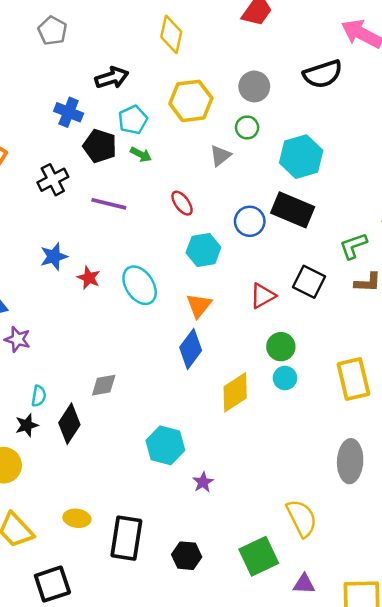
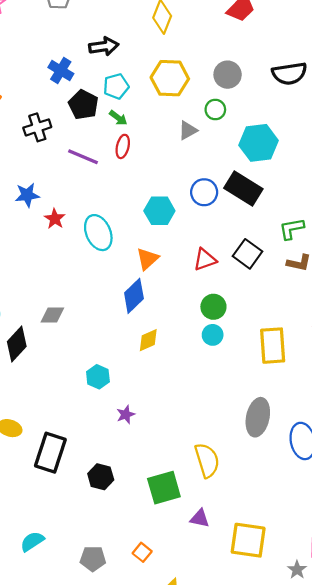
red ellipse: (182, 203) -> (123, 146), moved, turned 40
yellow diamond: (235, 392) -> (148, 340), moved, size x0.7
cyan hexagon: (165, 445) -> (98, 377), size x0.7

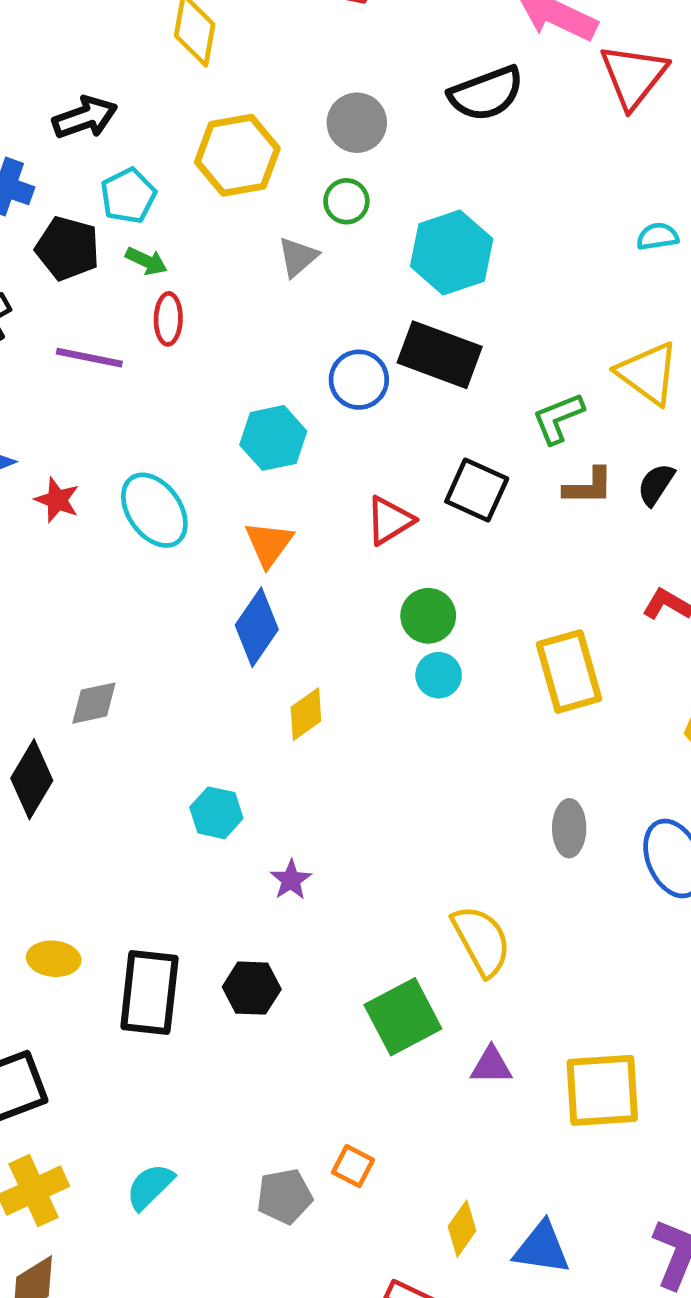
gray ellipse: (258, 417) -> (569, 828), size x0.7
black hexagon: (101, 477) -> (252, 988), moved
orange square: (142, 552) -> (353, 1166), moved

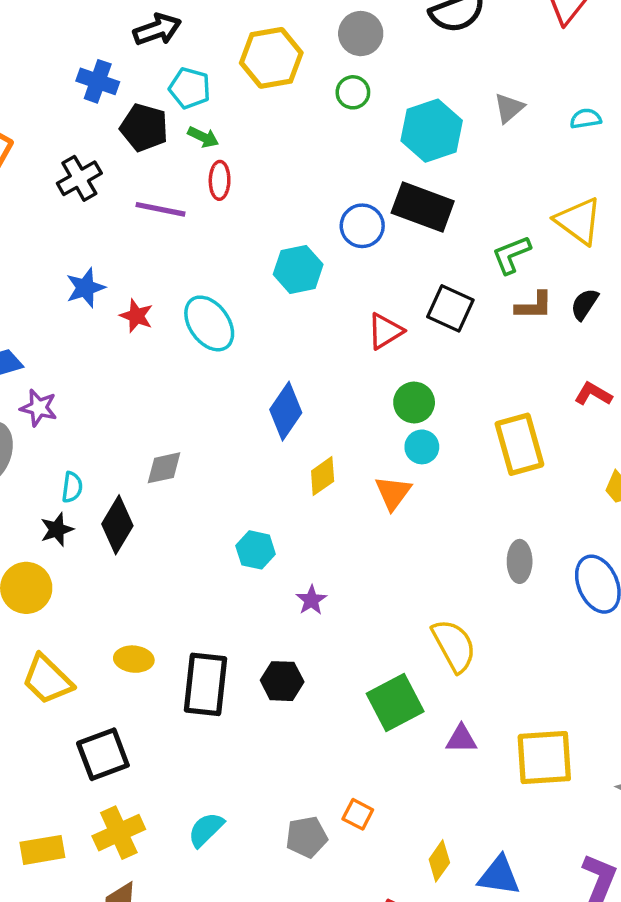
cyan pentagon: (128, 196) -> (190, 88), turned -30
gray triangle: (298, 257) -> (509, 108), moved
orange triangle: (269, 544) -> (393, 493), moved

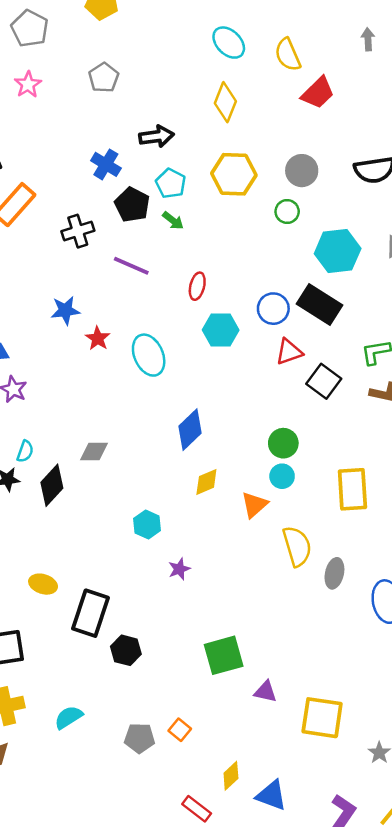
red ellipse: (220, 180) -> (197, 286), moved
red triangle: (385, 331) -> (289, 352), moved
yellow semicircle: (454, 646) -> (297, 546), moved
black hexagon: (282, 681) -> (126, 650), moved

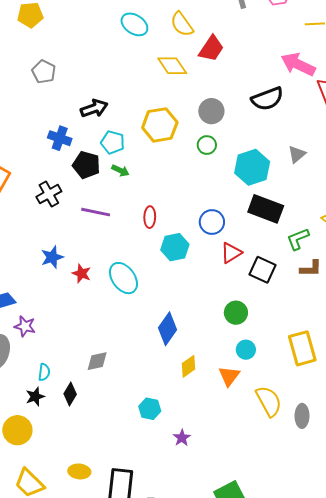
yellow diamond: (225, 102) -> (172, 66), moved, turned -44
black rectangle: (319, 304) -> (266, 209), moved
green circle: (283, 443) -> (236, 313), moved
black diamond: (52, 485) -> (70, 394), size x0.7

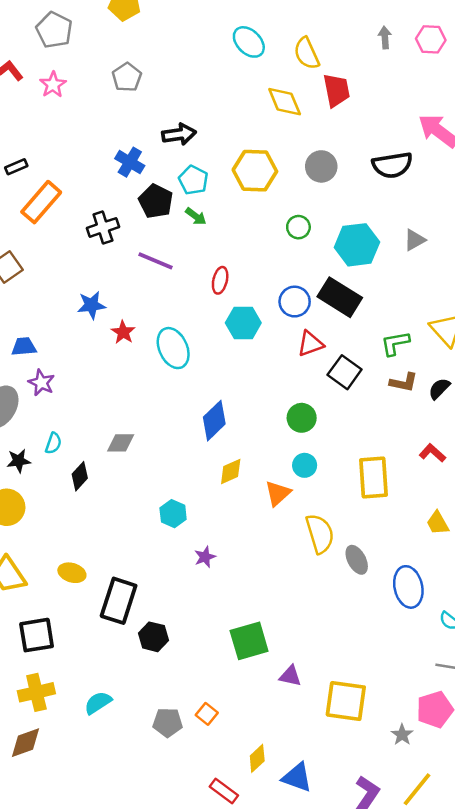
red trapezoid: (211, 49) -> (336, 90), turned -56
green circle: (207, 145) -> (298, 227), moved
black rectangle: (266, 209) -> (340, 297), moved
black star: (35, 397) -> (19, 461), moved
gray ellipse: (302, 416) -> (357, 560), turned -40

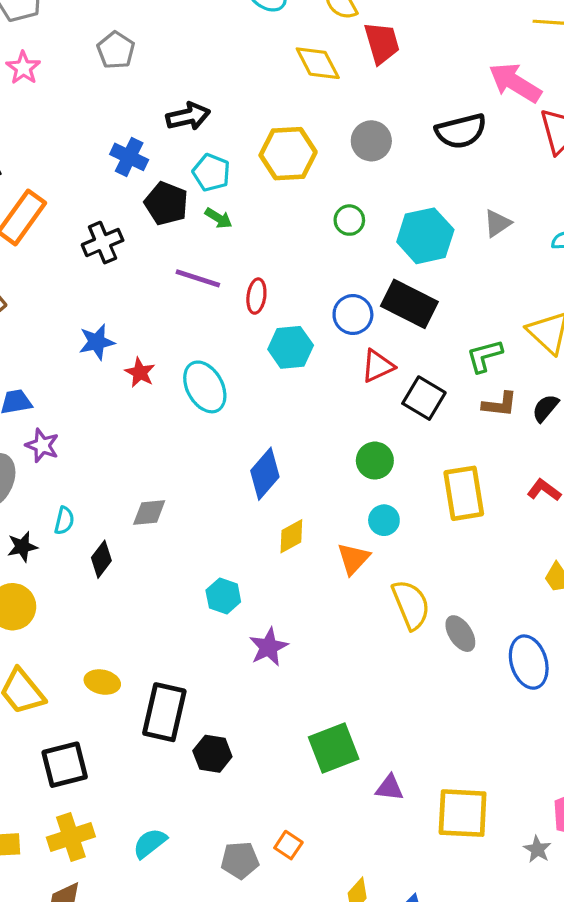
purple line: (155, 261) -> (198, 278), moved
yellow rectangle: (373, 477) -> (464, 493), moved
purple star: (205, 557) -> (269, 647), size x1.4

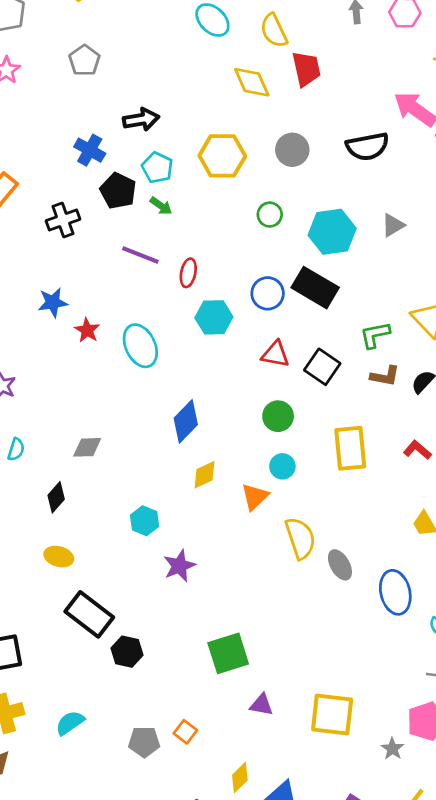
red triangle: (378, 366) -> (275, 354), moved, turned 32
black diamond: (101, 559) -> (56, 497), moved
yellow ellipse: (102, 682) -> (59, 557), moved
black rectangle: (164, 712) -> (89, 614), turned -69
purple triangle: (390, 788) -> (261, 705), moved

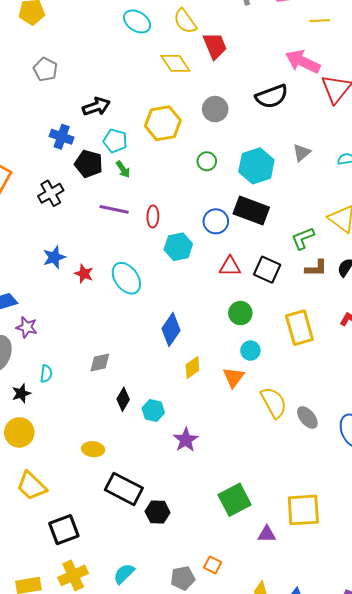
green arrow: (161, 206) -> (123, 169), turned 30
black diamond: (56, 497) -> (123, 399), moved
yellow square: (332, 715) -> (303, 510), moved

